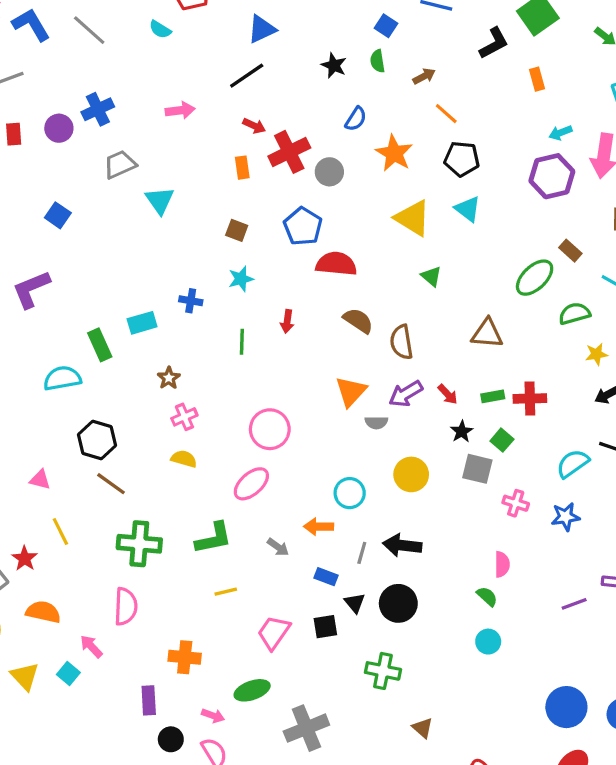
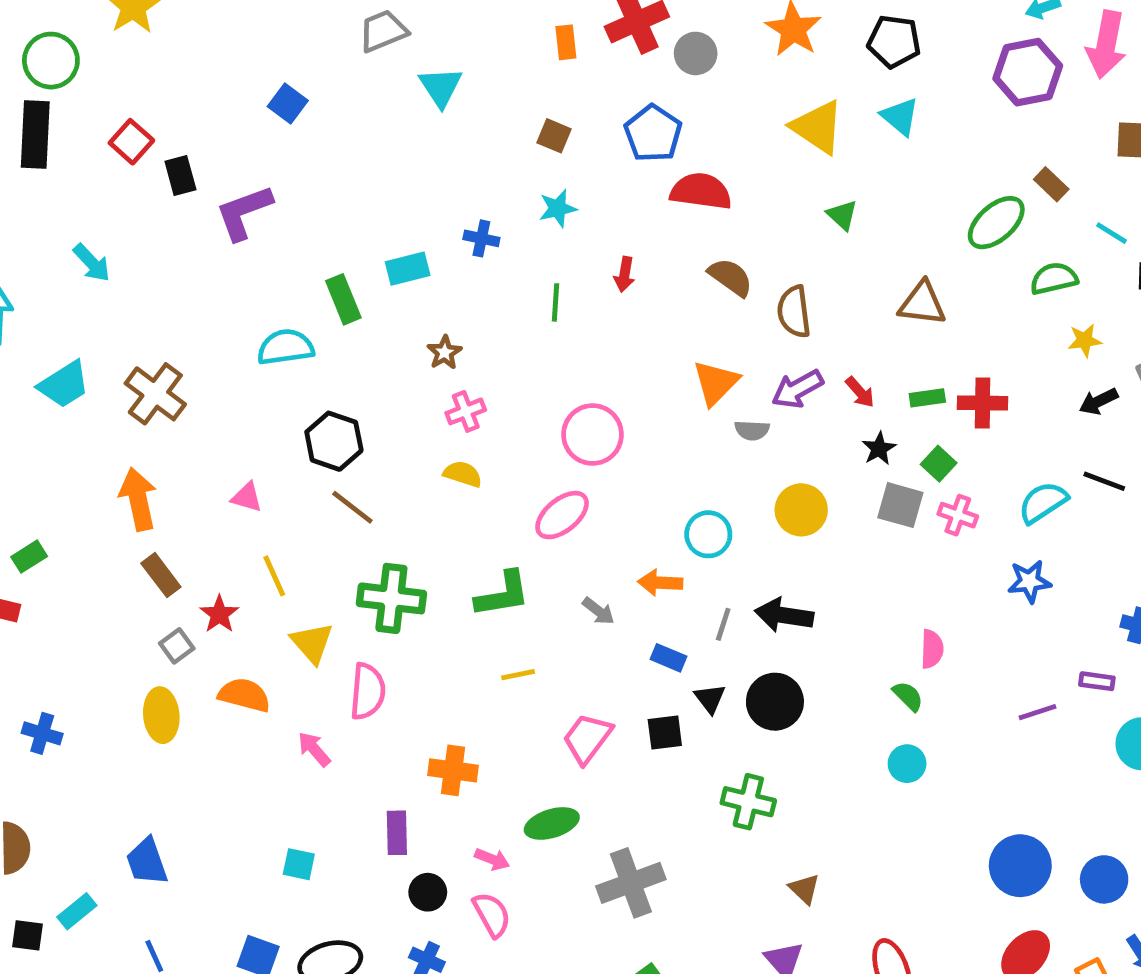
pink cross: (516, 503) -> (958, 515), moved
cyan square: (68, 674) -> (299, 864), moved, turned -30
yellow triangle: (25, 676) -> (312, 643), moved

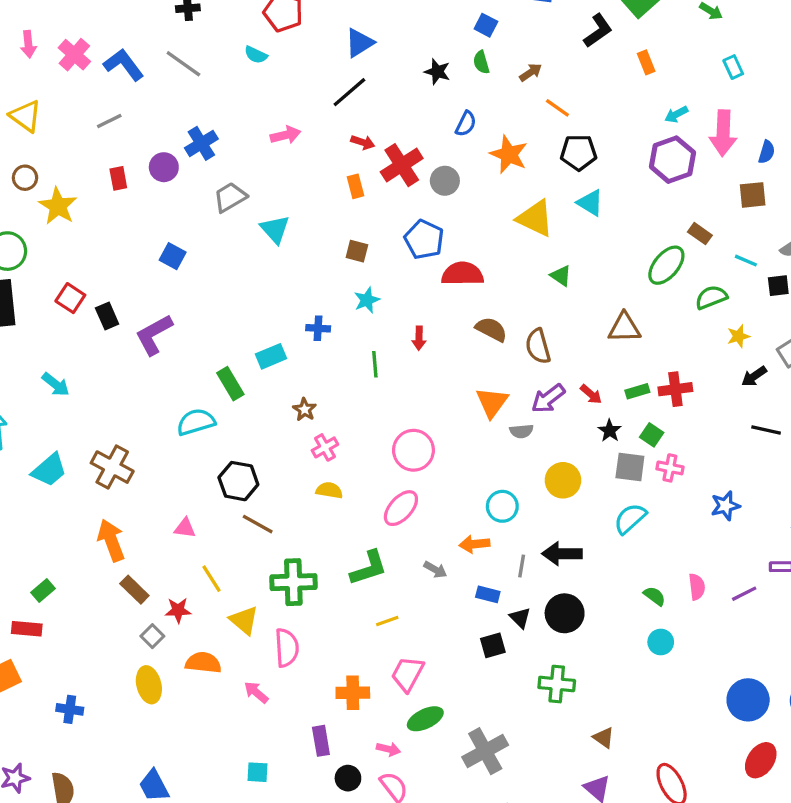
cyan semicircle: (1043, 502) -> (630, 519), moved
red star: (219, 614) -> (178, 610), turned -30
pink semicircle: (932, 649) -> (697, 587), moved
pink trapezoid: (587, 738) -> (408, 674), moved

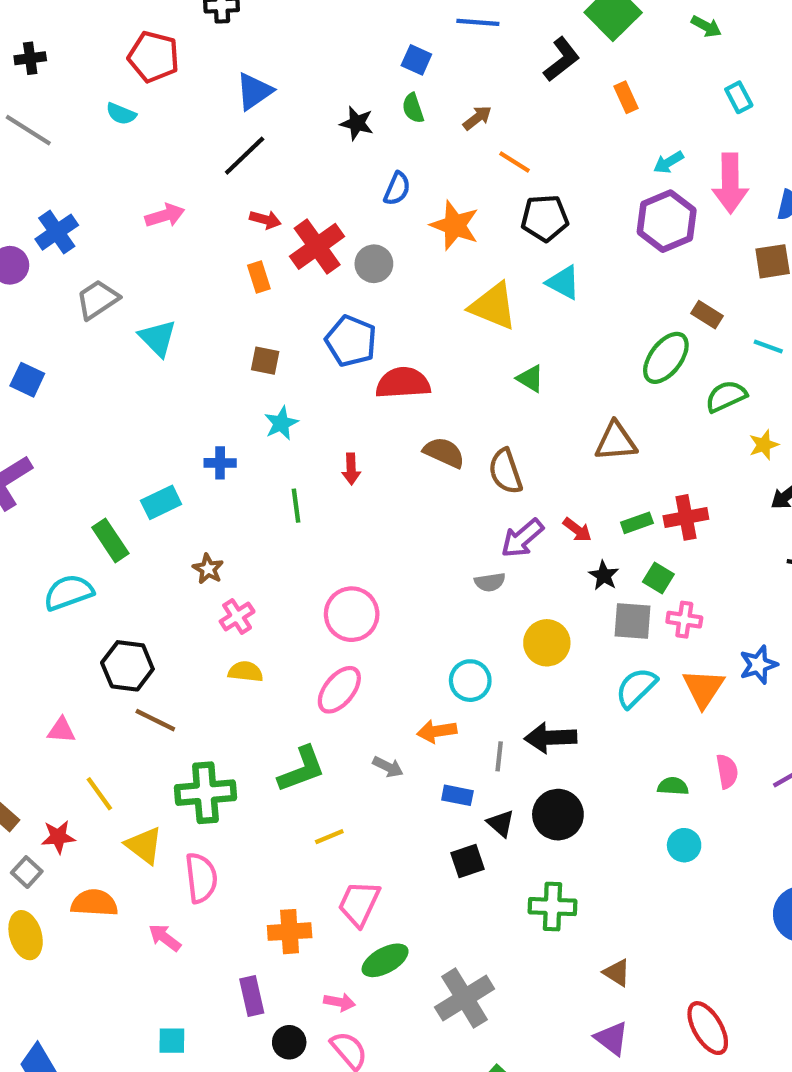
orange triangle: (492, 402) -> (703, 688), moved
green semicircle: (654, 596) -> (673, 786), turned -30

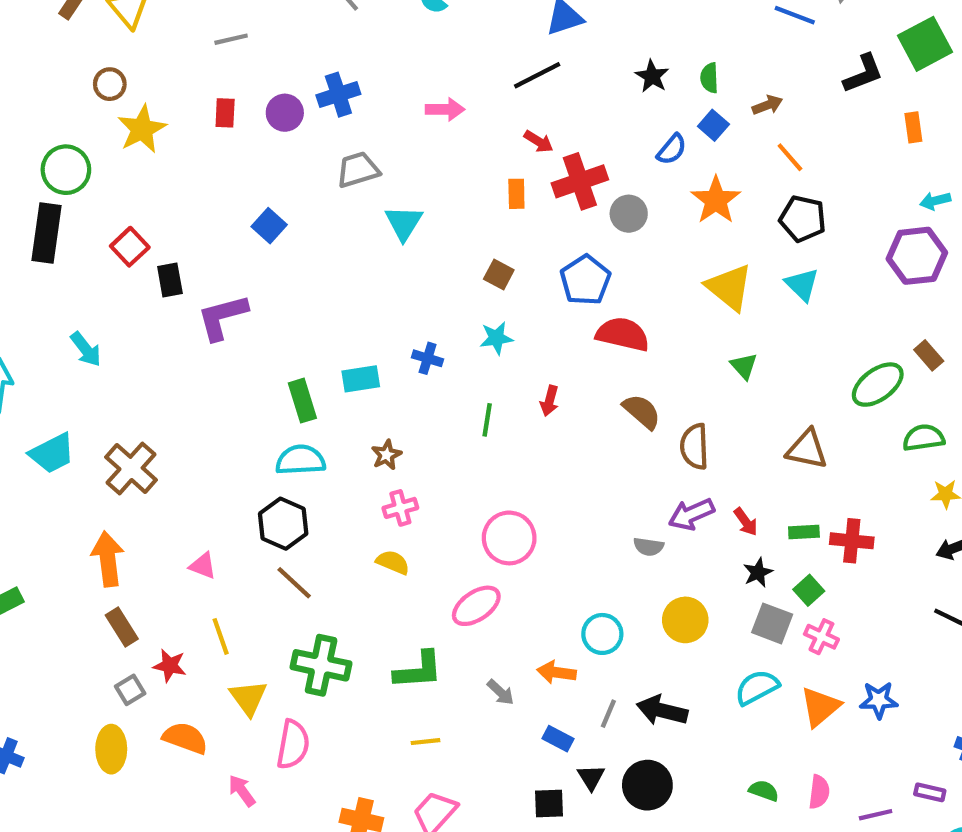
blue square: (416, 60) -> (713, 125), moved
cyan semicircle: (69, 592) -> (301, 460), moved

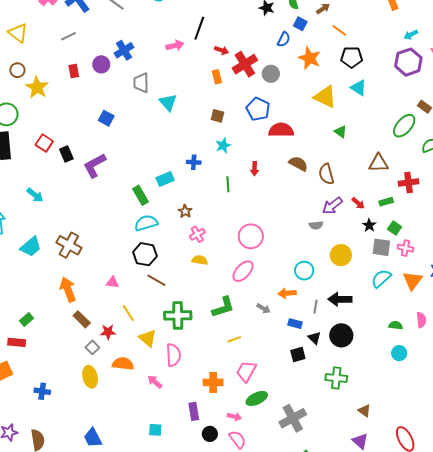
black line: (537, 75) -> (199, 28), moved, turned -30
gray trapezoid: (358, 170) -> (141, 83), turned -60
red cross: (852, 541) -> (408, 183), moved

